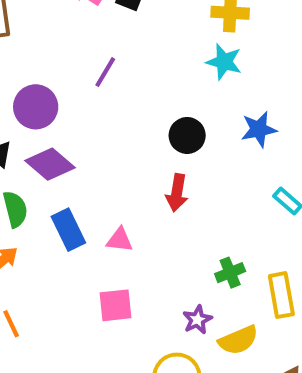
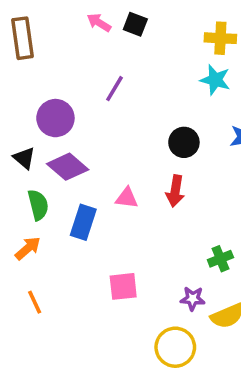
blue rectangle: (68, 230) -> (83, 222), turned 44
pink triangle: (120, 240) -> (127, 198), moved
purple star: (197, 320) -> (193, 299), turned 30

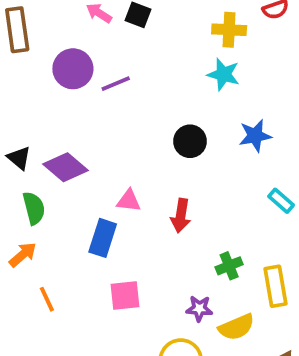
purple line: (115, 89) -> (116, 84), turned 36
purple circle: (55, 118) -> (73, 69), moved
red arrow: (175, 191) -> (181, 216), moved
blue rectangle: (83, 222) -> (103, 238), moved
orange line: (35, 302) -> (47, 299), moved

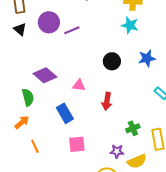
black triangle: (19, 158) -> (20, 29), moved
pink triangle: (129, 201) -> (79, 85), moved
blue rectangle: (103, 238) -> (65, 113), turned -48

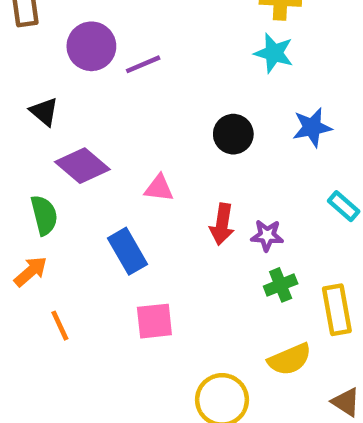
black triangle: (20, 29) -> (44, 112), moved
purple star: (117, 151) -> (267, 235), moved

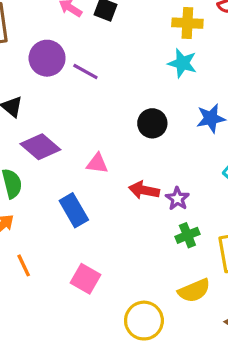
purple line: (143, 64) -> (85, 72), turned 52
red arrow: (222, 224) -> (144, 190), turned 92
purple star: (267, 235) -> (177, 199), turned 30
pink square: (154, 321) -> (85, 279), moved, turned 36

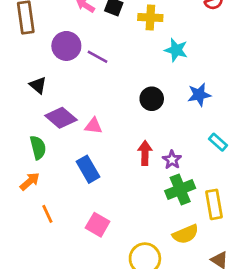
yellow cross: (187, 23) -> (150, 17), moved
pink triangle: (97, 163) -> (93, 126), moved
red arrow: (144, 190) -> (145, 153), turned 80
green cross: (187, 235) -> (180, 190), size x1.5

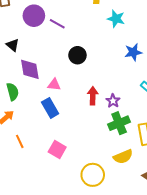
black circle: (152, 99) -> (77, 55), moved
purple diamond: (61, 118) -> (30, 69), turned 40
pink triangle: (93, 126) -> (54, 85), moved

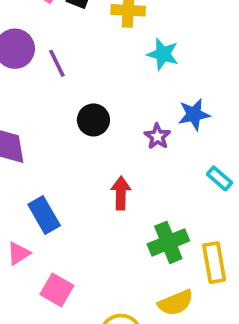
purple line: (57, 24) -> (57, 63), turned 35
pink triangle: (54, 85) -> (18, 253), moved, turned -40
purple star: (113, 101) -> (157, 136), moved

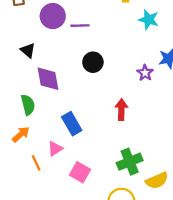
purple line: (57, 63) -> (80, 26), turned -66
black circle: (93, 120) -> (93, 62), moved
green cross: (168, 242) -> (130, 162), moved

